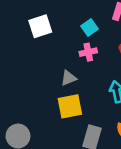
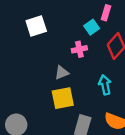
cyan square: (90, 27) -> (92, 27), moved

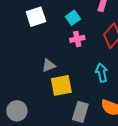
cyan square: (92, 27) -> (73, 18), moved
gray triangle: (62, 73) -> (49, 65), moved

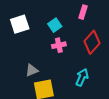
cyan arrow: (102, 73) -> (82, 77), turned 36

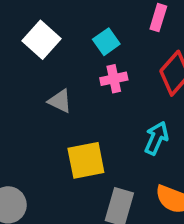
white square: (20, 24) -> (41, 40), turned -30
gray triangle: (32, 70) -> (60, 101), moved, turned 48

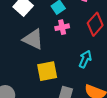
gray triangle: (60, 101) -> (33, 39), size x1.6

